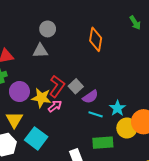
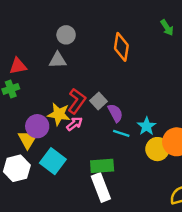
purple circle: (19, 92) -> (37, 126), moved
purple semicircle: (90, 97) -> (115, 113), turned -84
green rectangle: (103, 143) -> (102, 166), moved

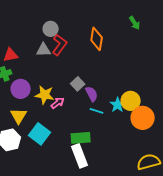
red L-shape: (77, 101) -> (60, 45), moved
purple circle: (37, 126) -> (21, 89), moved
yellow circle: (157, 149) -> (131, 101), moved

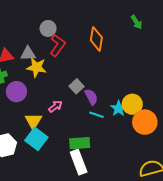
gray triangle: (44, 50) -> (28, 54), moved
yellow star: (45, 95) -> (36, 67), moved
yellow triangle: (19, 116) -> (33, 121), moved

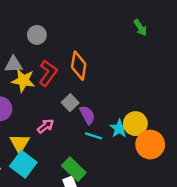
orange diamond: (96, 39) -> (79, 66), moved
red L-shape: (58, 45) -> (48, 73), moved
green rectangle: (80, 143) -> (74, 169), turned 48

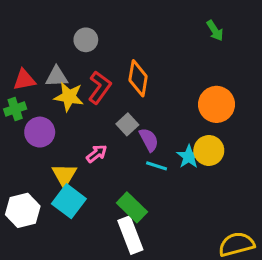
orange circle: (150, 145) -> (216, 104), moved

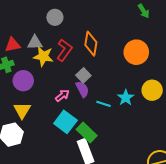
orange circle: (216, 104) -> (136, 52), moved
purple semicircle: (149, 140) -> (82, 89), moved
yellow circle: (209, 150) -> (152, 90), moved
yellow triangle: (64, 175) -> (22, 110), moved
cyan square: (69, 201) -> (65, 122), moved

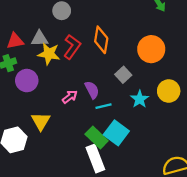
gray square: (83, 75) -> (123, 75), moved
cyan line: (104, 104) -> (104, 106), moved, turned -32
yellow triangle: (22, 110) -> (41, 121), moved
cyan square: (65, 122) -> (116, 133), moved

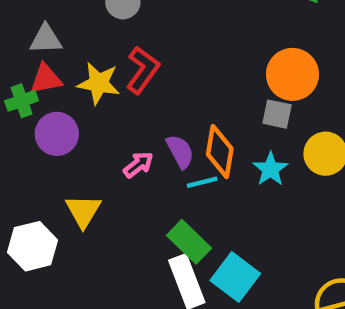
gray triangle: (40, 39) -> (46, 39), moved
orange diamond: (101, 40) -> (220, 151), moved
red triangle: (15, 41) -> (46, 79), moved
gray square: (123, 75) -> (277, 114), moved, turned -35
cyan square: (116, 133) -> (235, 277), moved

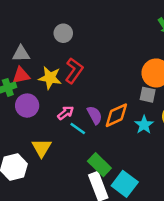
orange diamond: (220, 151) -> (116, 115), turned 56
pink arrow: (138, 165) -> (66, 113), moved
cyan line: (202, 182) -> (78, 128), moved, turned 49

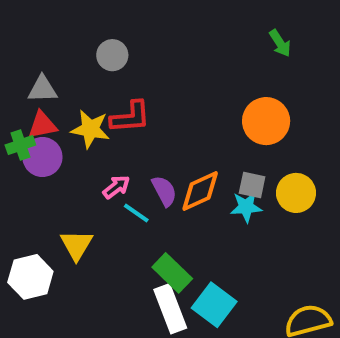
red L-shape: (74, 71) -> (130, 117), turned 50
gray square: (148, 95) -> (252, 185), moved
purple circle: (27, 106) -> (42, 157), moved
cyan star: (144, 125) -> (246, 207), turned 30

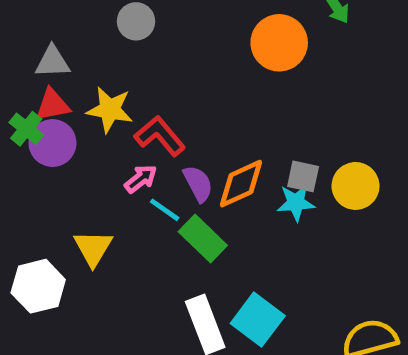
red L-shape: (130, 117) -> (160, 136), moved, turned -126
orange circle: (266, 121) -> (279, 43), moved
green cross: (20, 145) -> (26, 129), turned -32
green rectangle: (172, 273) -> (203, 238), moved

